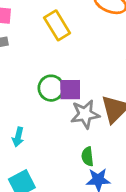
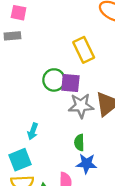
yellow rectangle: (57, 25) -> (84, 50), moved
cyan arrow: (18, 137) -> (33, 131), moved

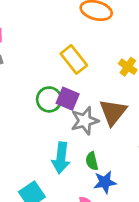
purple square: (70, 83) -> (68, 99), turned 30
cyan arrow: (33, 131) -> (61, 158), moved, size x1.6

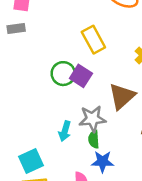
gray star: (85, 121) -> (92, 119), moved
cyan arrow: (61, 158) -> (65, 131), size x0.7

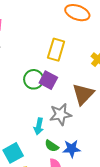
yellow rectangle: (93, 40) -> (56, 50), turned 50
green semicircle: (94, 139) -> (52, 146), moved, turned -48

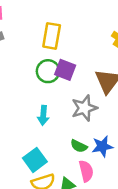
yellow rectangle: (56, 50) -> (52, 36), moved
cyan arrow: (39, 126) -> (43, 115), moved

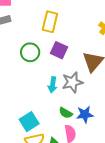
green circle: (48, 71) -> (30, 52), moved
cyan arrow: (43, 115) -> (53, 85), moved

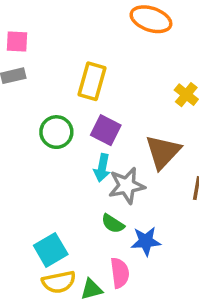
cyan arrow: (53, 85) -> (102, 168), moved
green semicircle: (66, 113) -> (113, 224), moved

